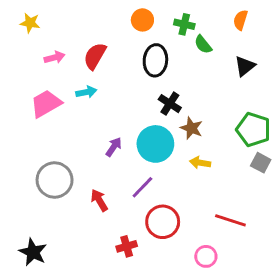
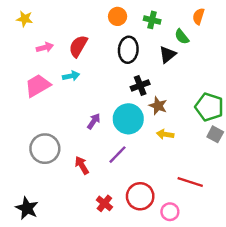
green semicircle: (203, 44) -> (182, 37), moved
black triangle: (245, 66) -> (168, 55), moved
black cross: (170, 104) -> (140, 85), turned 36
red circle: (163, 222) -> (140, 196), moved
red cross: (127, 246) -> (104, 203), turned -35

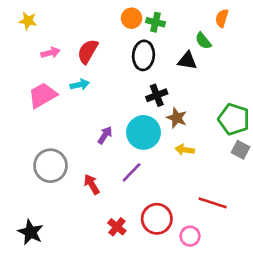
green cross: (152, 20) -> (155, 22), moved
black triangle: (168, 55) -> (187, 61), turned 48

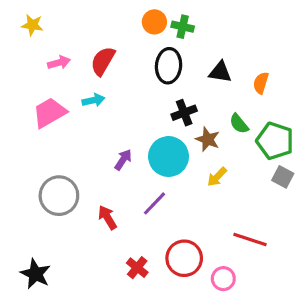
orange semicircle: (222, 18) -> (261, 83), moved
green semicircle: (203, 41) -> (239, 124), moved
yellow arrow: (185, 150) -> (217, 177), turned -54

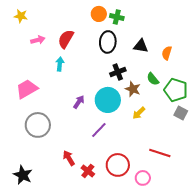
cyan arrow: (93, 100) -> (60, 64), turned -72
pink trapezoid: (50, 113) -> (27, 89), moved
red arrow: (107, 218) -> (69, 158), moved

